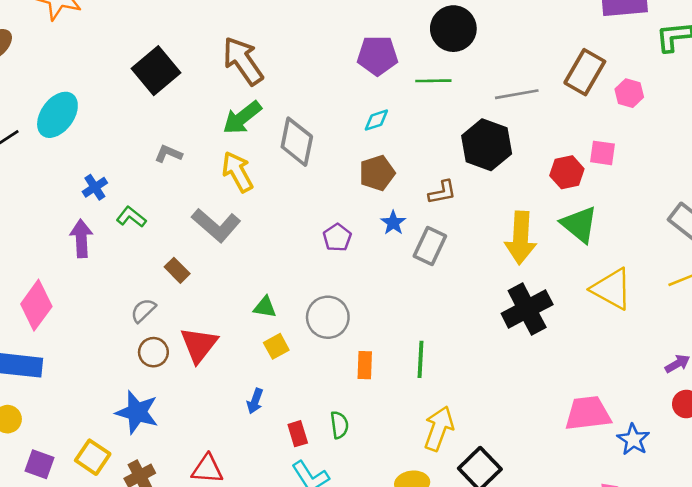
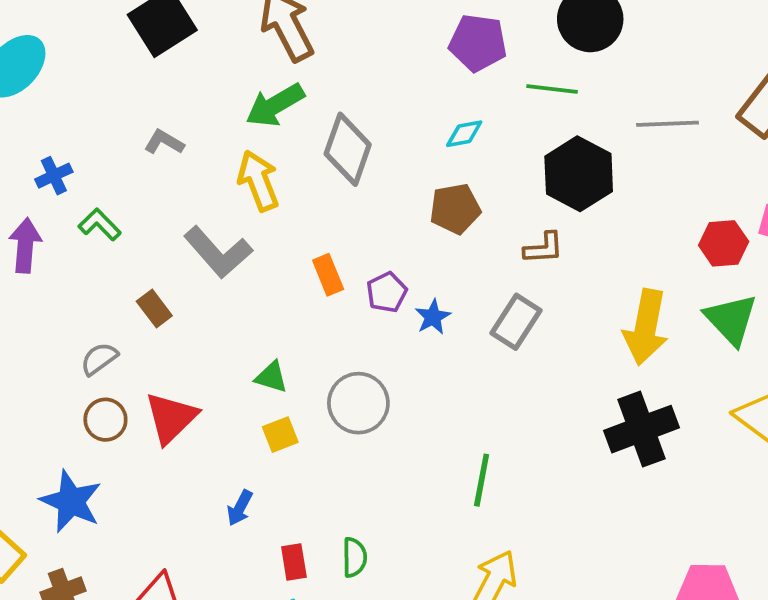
black hexagon: (487, 145) -> (579, 174), moved
blue star: (393, 223) -> (433, 317), moved
orange rectangle: (365, 365) -> (328, 275), moved, turned -32

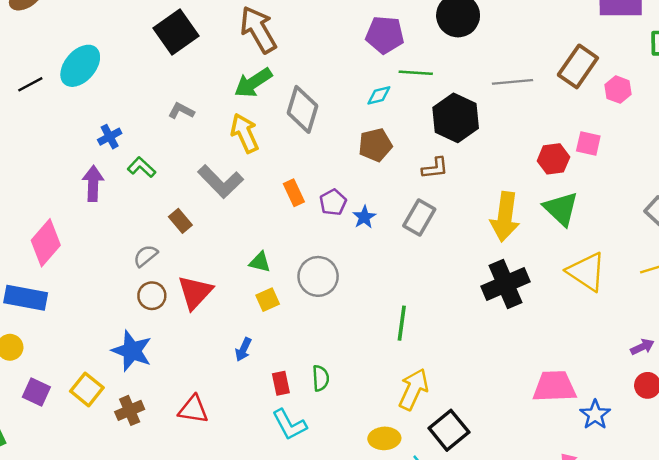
green line: (552, 89) -> (416, 73), moved

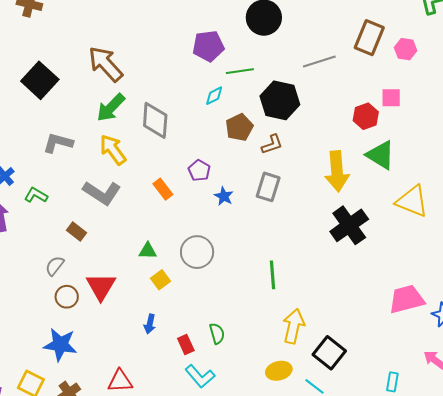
gray L-shape: (181, 111) -> (58, 143), size x1.4
brown pentagon: (375, 145) -> (239, 127), moved
purple pentagon: (333, 202) -> (199, 170), moved

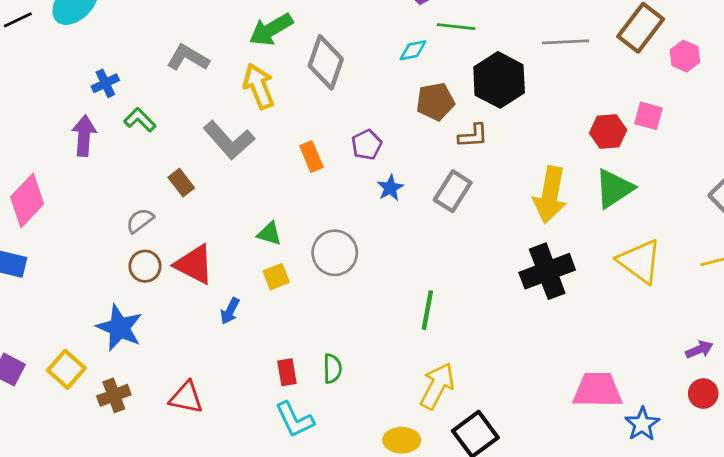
green triangle: (381, 155) -> (614, 188), turned 40
red triangle: (101, 286) -> (194, 265), turned -48
blue arrow: (150, 324) -> (230, 311), moved

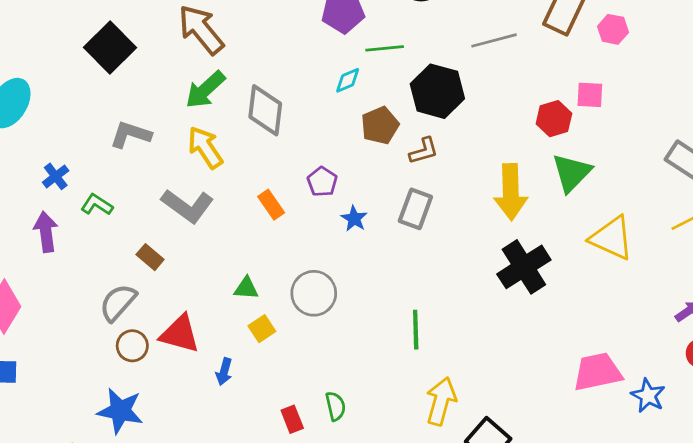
gray semicircle: (140, 221) -> (118, 303), size x1.4

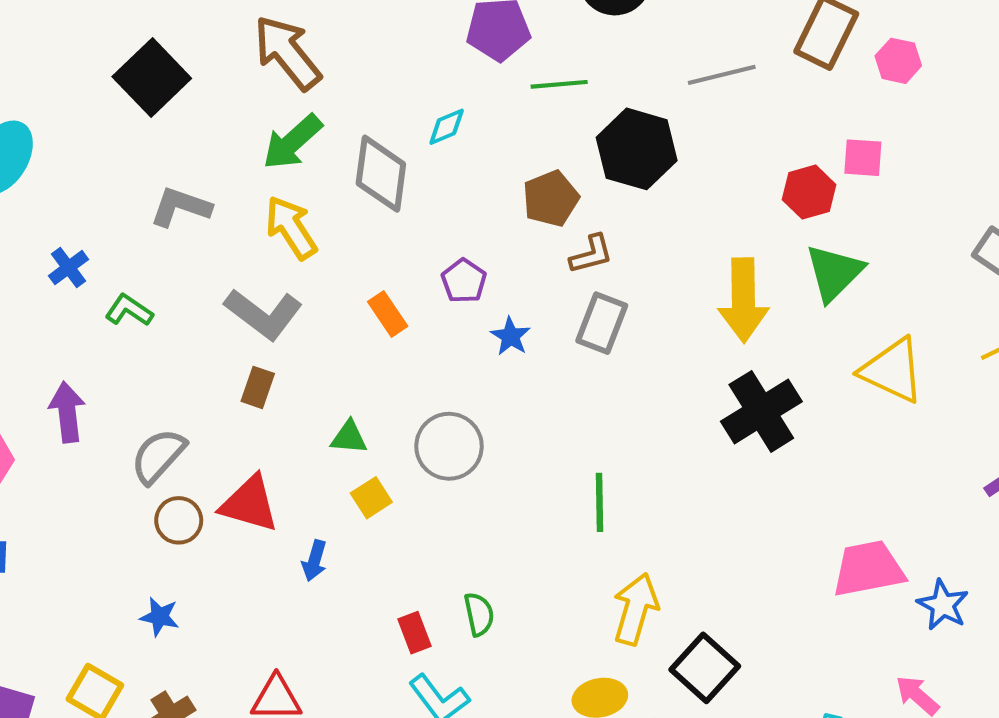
cyan diamond: (348, 80) -> (447, 127), moved
brown L-shape: (424, 151) -> (591, 254), moved
purple arrow: (46, 232) -> (67, 412), moved
brown rectangle: (150, 257) -> (258, 387), moved, turned 68
blue star: (120, 411) -> (159, 617), size x0.6

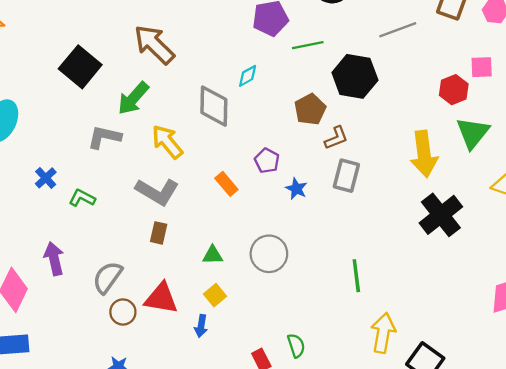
green arrow: (292, 142) -> (133, 98), moved
yellow square: (371, 498) -> (215, 295), moved

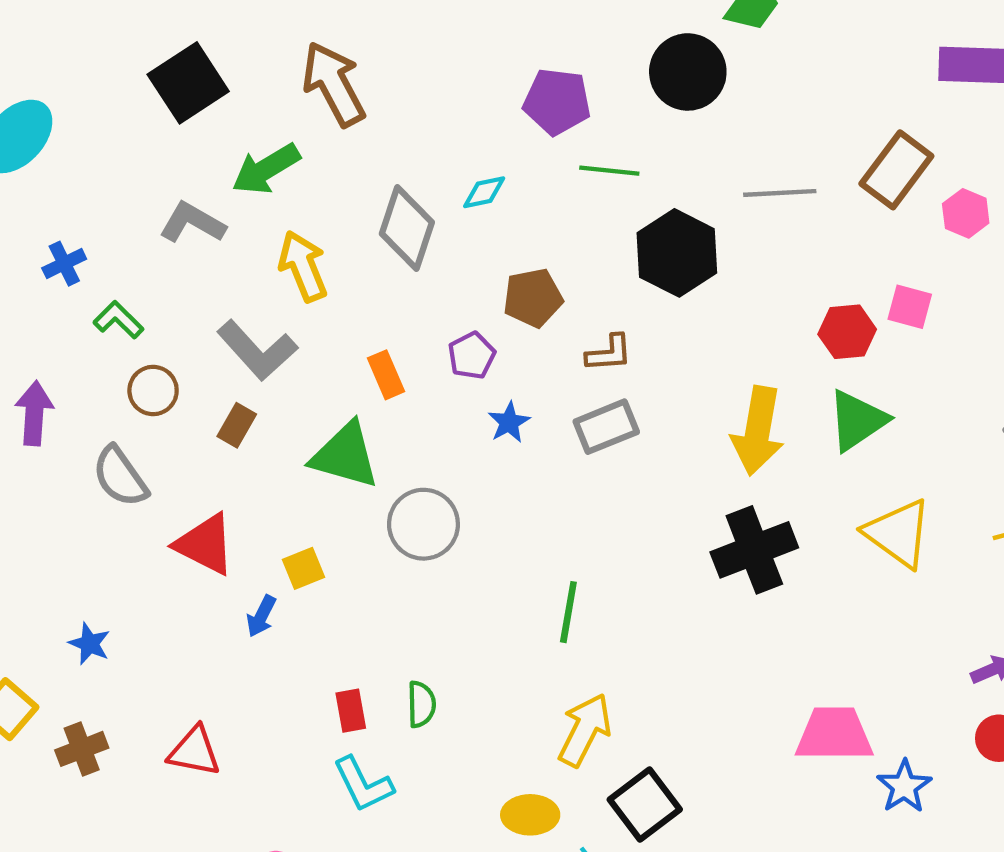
brown pentagon: (310, 109) -> (533, 298), moved
gray rectangle: (346, 176) -> (606, 427), turned 36
green triangle: (213, 255) -> (345, 455), moved, size x1.8
gray semicircle: (107, 277) -> (120, 477), turned -88
brown circle: (123, 312) -> (153, 390), moved

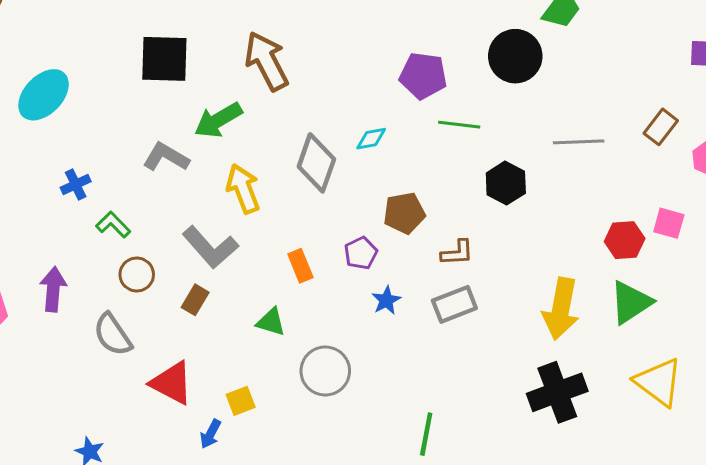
black square: (188, 83) -> (164, 59), turned 34
brown rectangle: (896, 170) -> (661, 127), size x0.7
black hexagon: (677, 253) -> (506, 183), size x0.7
green triangle: (345, 455) -> (271, 322), size x0.6

